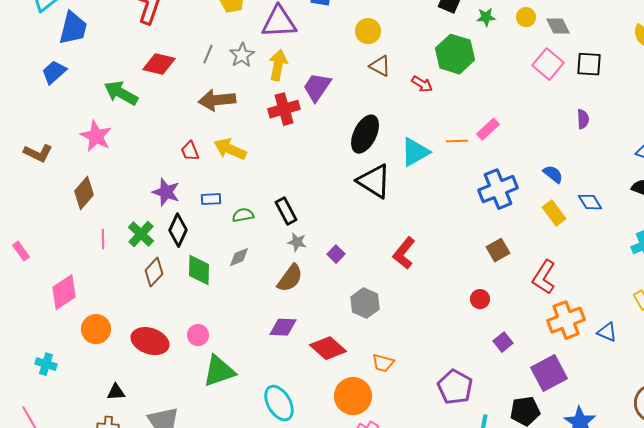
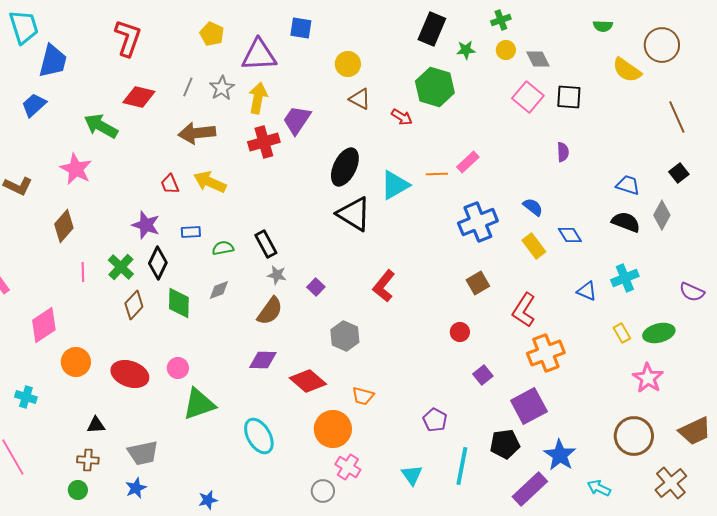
blue triangle: (607, 332) -> (587, 291), moved
purple pentagon: (455, 387) -> (435, 420), size x0.7

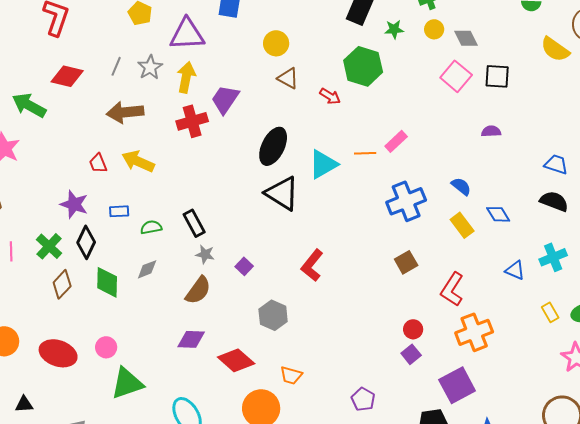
purple semicircle: (563, 152) -> (491, 131), turned -90
red circle: (460, 332) -> (413, 329), moved

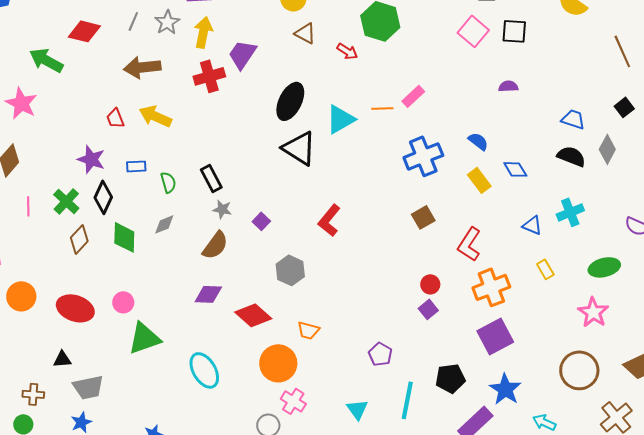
green semicircle: (151, 227) -> (168, 182), turned 85
yellow rectangle: (550, 312) -> (545, 269), moved
purple square: (457, 385) -> (495, 336), moved
black triangle: (24, 404) -> (62, 359), moved

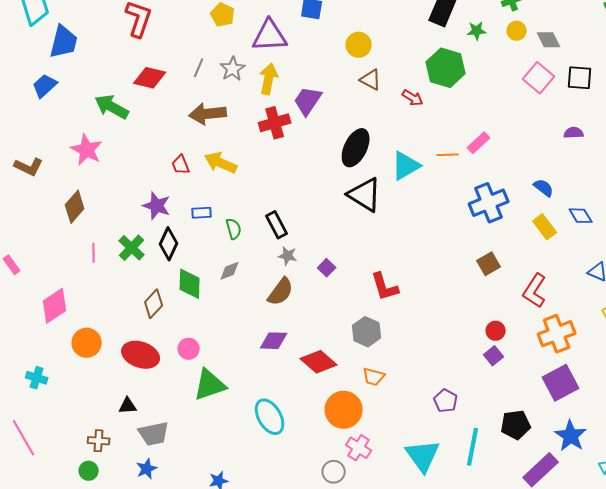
red L-shape: (329, 220) -> (385, 287), moved, turned -56
brown diamond: (79, 239) -> (154, 304), moved
gray hexagon: (290, 270) -> (367, 332), moved
cyan triangle: (357, 409) -> (423, 456), size x1.6

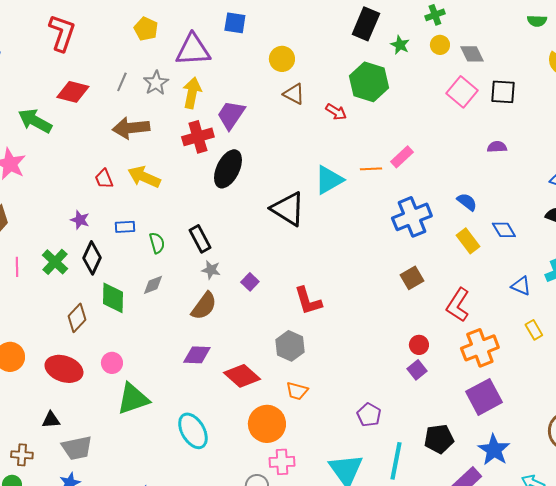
green star: (477, 31) -> (400, 45), turned 30
black ellipse: (356, 148) -> (228, 169), moved
purple star: (157, 206) -> (80, 220), size x0.7
pink cross: (359, 448) -> (282, 462), turned -35

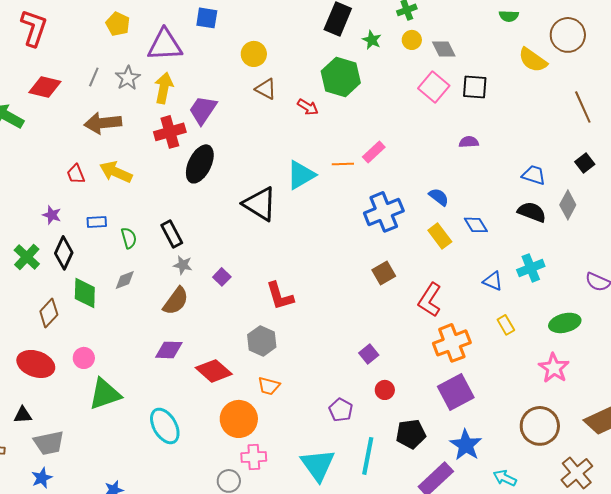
red circle: (419, 345) -> (385, 390), moved
purple square: (417, 370) -> (369, 354), moved

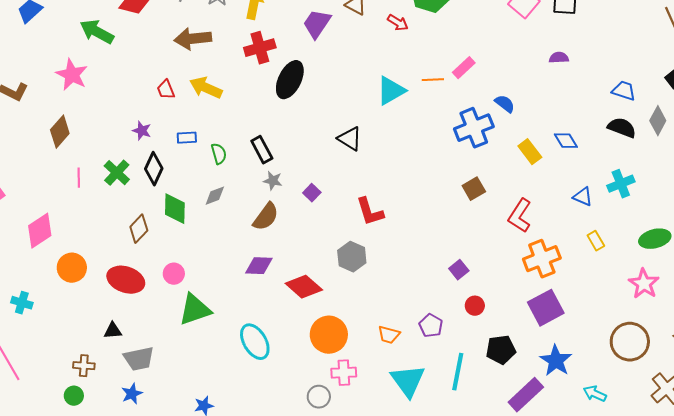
purple trapezoid: (203, 110) -> (317, 24), moved
blue semicircle: (439, 197) -> (505, 104), moved
black triangle: (260, 204) -> (350, 139), moved, size x0.7
orange trapezoid: (269, 386) -> (389, 335), moved

